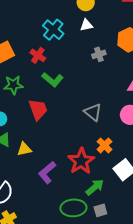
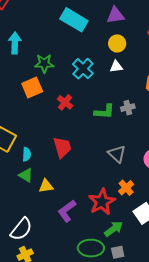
gray cross: (99, 54) -> (128, 108), moved
red cross: (38, 55) -> (65, 102), moved
green L-shape: (52, 80) -> (104, 112), moved, turned -40
green star: (13, 85) -> (44, 63), moved

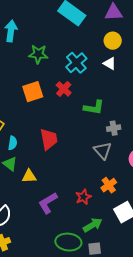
white triangle: (116, 66) -> (110, 63), turned 32
orange square: (32, 88) -> (33, 92), moved
red cross: (65, 102) -> (64, 89), moved
gray cross: (128, 108) -> (114, 128), moved
red star: (102, 202) -> (83, 197), size x0.6

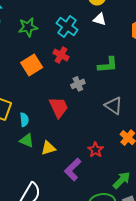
green L-shape: (94, 107) -> (108, 65), moved
gray cross: (114, 128) -> (78, 84), moved
red star: (83, 197) -> (96, 150), moved

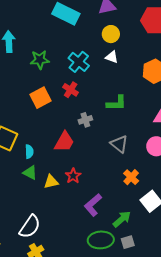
red trapezoid: (59, 107) -> (64, 142), turned 50
red star: (96, 150) -> (73, 176), moved
purple L-shape: (73, 169) -> (93, 205), moved

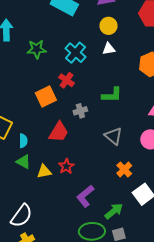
white triangle: (112, 57) -> (109, 49), turned -32
orange square: (41, 98) -> (46, 97), moved

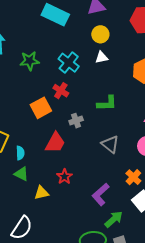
orange cross: (124, 169) -> (133, 177), moved
yellow triangle: (44, 172) -> (42, 193), moved
purple L-shape: (85, 196) -> (101, 194), moved

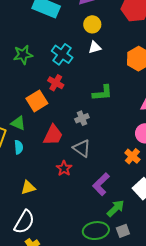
gray cross: (76, 121) -> (82, 118), moved
gray triangle: (110, 144) -> (82, 148), moved
green triangle: (21, 174) -> (18, 123), moved
orange cross: (133, 177) -> (132, 156), moved
yellow triangle: (42, 193) -> (28, 188), moved

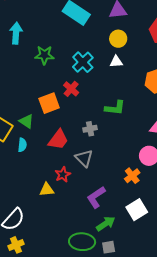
yellow triangle: (28, 188) -> (47, 190), moved

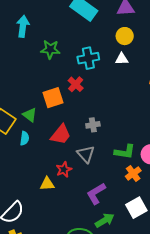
cyan cross: (83, 62) -> (88, 58), turned 30
green L-shape: (115, 108) -> (125, 152), moved

